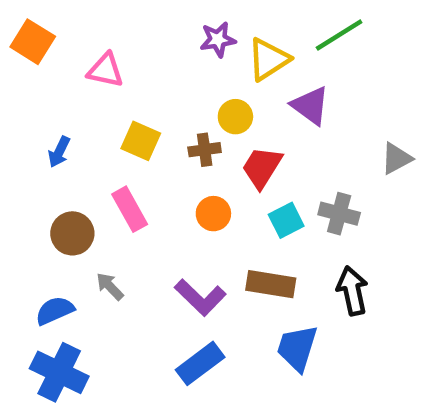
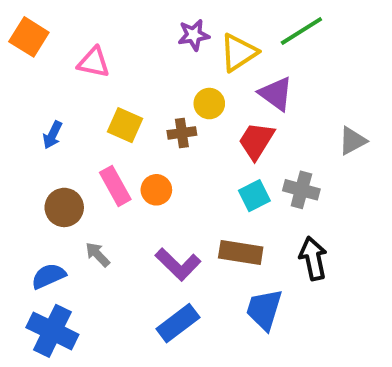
red trapezoid: (262, 167) -> (256, 141), moved
orange circle: (213, 214) -> (156, 190), moved

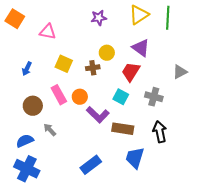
green line: (301, 31) -> (168, 18), moved, turned -55
yellow triangle: (239, 53) -> (139, 15), moved
cyan square: (254, 196) -> (121, 97), moved, turned -35
purple L-shape: (178, 264) -> (98, 115), moved

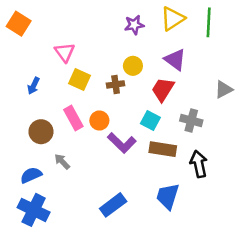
purple star: (99, 18) -> (134, 25), moved
pink triangle: (48, 32) -> (65, 52), moved, turned 42
brown rectangle: (123, 129) -> (163, 149), moved

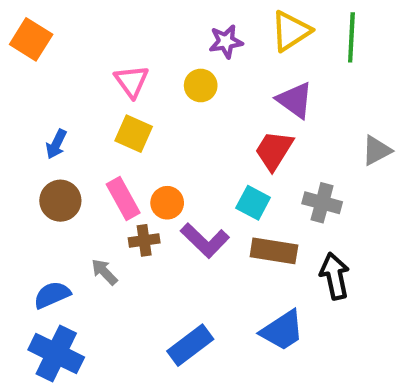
pink triangle: (65, 52) -> (132, 81), moved
yellow circle: (133, 66) -> (201, 85), moved
brown cross: (116, 84) -> (144, 240), moved
brown circle: (41, 132) -> (60, 201), moved
blue trapezoid: (168, 196) -> (282, 330), turned -140

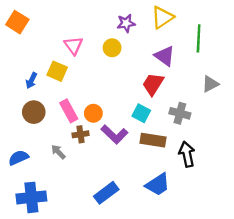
green line: (351, 37) -> (199, 38), moved
yellow square: (134, 134) -> (57, 71), moved
blue semicircle: (52, 295) -> (19, 158), moved
blue cross: (56, 354) -> (31, 197), turned -32

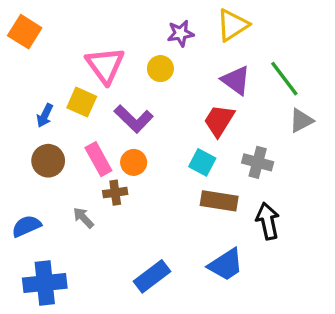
green line: (199, 38) -> (284, 79), moved, turned -40
pink triangle: (73, 45) -> (105, 65), size x1.4
purple L-shape: (114, 134) -> (134, 119), moved

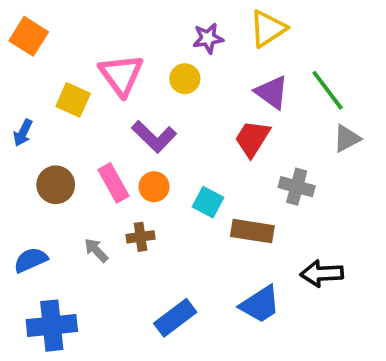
yellow square: (82, 102) -> (73, 100), moved
blue arrow: (45, 115) -> (23, 133), moved
cyan square: (202, 162) -> (208, 202), moved
brown cross: (115, 193) -> (141, 237), moved
black arrow: (268, 221) -> (322, 273), moved, turned -81

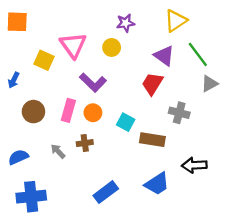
yellow triangle: (268, 29) -> (176, 21), moved
orange square: (29, 36) -> (17, 22), turned -30
pink rectangle: (114, 183) -> (68, 110), turned 45

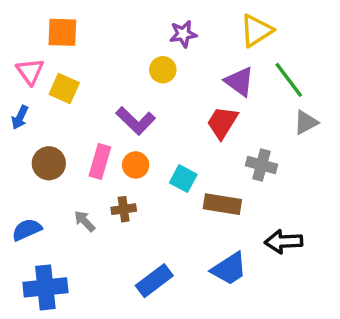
orange square: (17, 22) -> (62, 32), moved
pink triangle: (73, 45) -> (30, 71), moved, size x0.7

